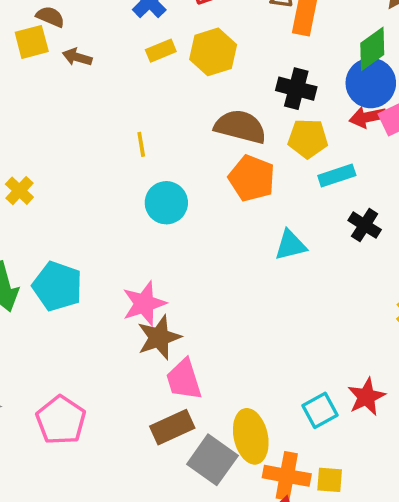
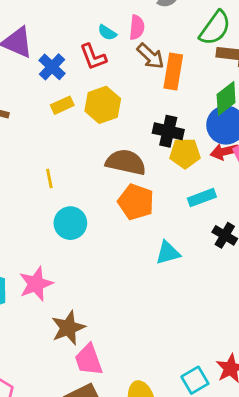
yellow pentagon: (308, 138) -> (185, 153), moved
pink star: (144, 304) -> (36, 284), moved

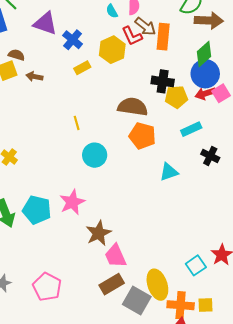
cyan semicircle: (107, 33) -> (112, 11), turned 32
red L-shape: (93, 57) -> (132, 36), moved
yellow hexagon: (103, 105) -> (112, 50), moved

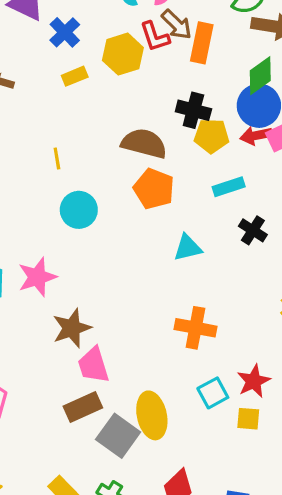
orange cross: (181, 305) -> (195, 328), moved
yellow square: (206, 305) -> (248, 419), moved

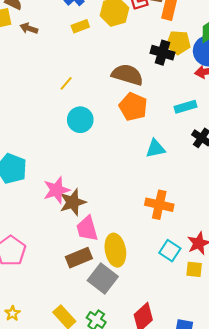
yellow pentagon: (211, 136) -> (178, 42), moved
yellow line: (57, 158) -> (66, 83), turned 48
pink star: (37, 277) -> (57, 190), moved
cyan square: (213, 393) -> (170, 251), turned -30
yellow ellipse: (152, 415) -> (115, 250), moved

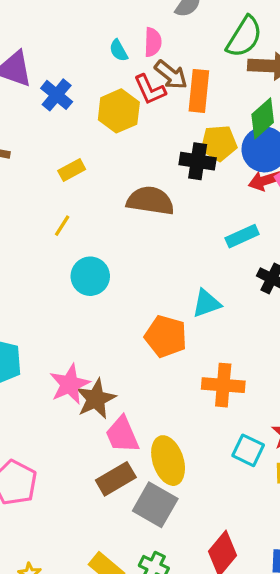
yellow rectangle: (80, 26) -> (72, 170), moved
orange pentagon: (133, 107) -> (166, 336), moved

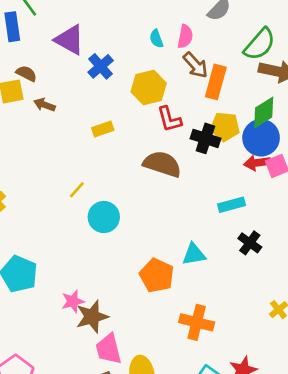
red L-shape: (150, 90) -> (169, 119), moved
yellow line: (62, 226) -> (77, 190), moved
pink star: (70, 384) -> (73, 301), size x0.7

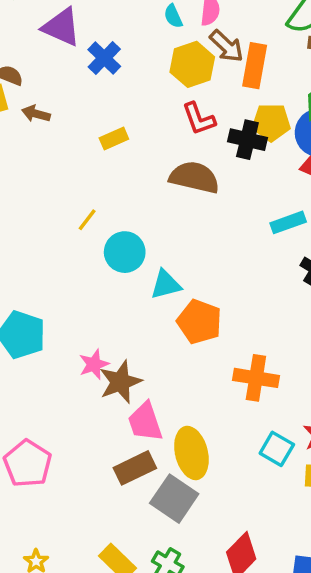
yellow hexagon: (149, 87) -> (192, 64), moved
cyan triangle: (194, 254) -> (166, 285), moved

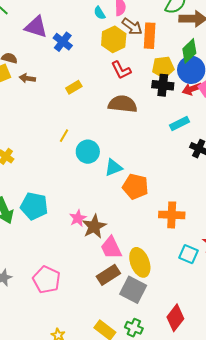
black cross: (247, 140) -> (163, 85), moved

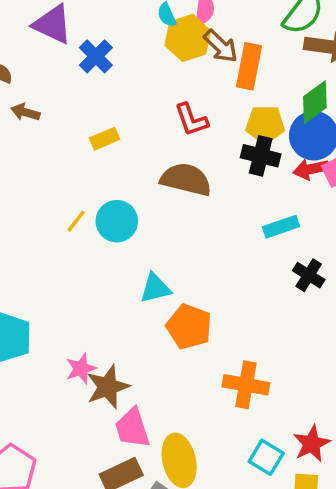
yellow hexagon: (114, 39) -> (188, 38), moved
cyan circle: (88, 152) -> (117, 221), moved

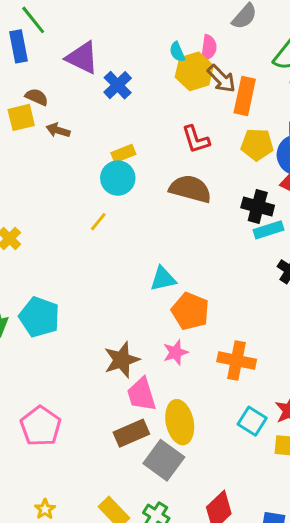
black cross: (261, 156) -> (258, 207), moved
cyan circle: (117, 221) -> (118, 178), moved
pink star: (81, 369) -> (176, 352), moved

